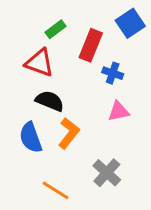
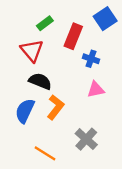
red triangle: (39, 63) -> (32, 50), turned 30
blue semicircle: (31, 138) -> (25, 111), turned 45

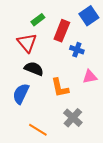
pink triangle: (96, 89) -> (90, 77), moved
orange L-shape: (56, 107) -> (60, 88), moved, turned 130

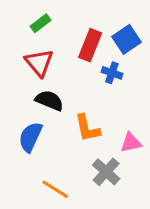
blue square: (89, 16) -> (126, 39), moved
green rectangle: (38, 20) -> (41, 23), moved
pink triangle: (90, 77) -> (131, 143), moved

